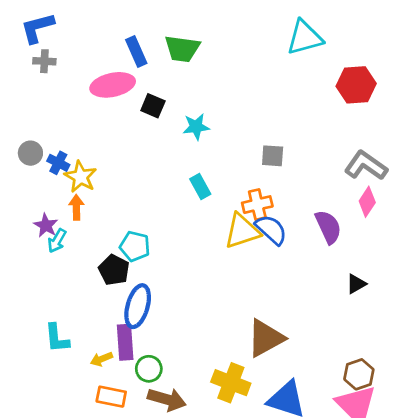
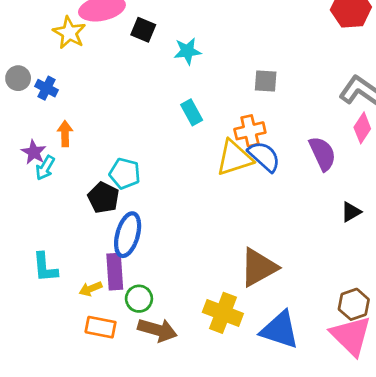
yellow star: (81, 177) -> (69, 33), moved

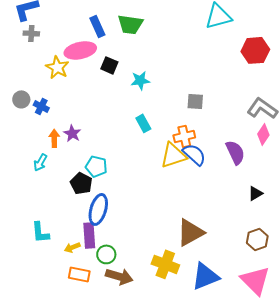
purple star: (34, 152) -> (72, 133), moved
brown hexagon: (354, 304) -> (257, 239), moved
blue triangle: (280, 330) -> (205, 276), turned -40

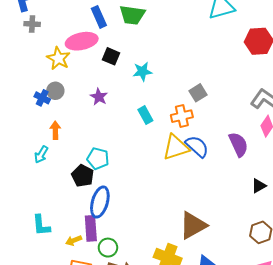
gray circle: (21, 99) -> (55, 91), moved
gray square: (195, 101) -> (198, 93), turned -36
purple star: (72, 133) -> (99, 97), moved
orange cross: (184, 136) -> (182, 116), moved

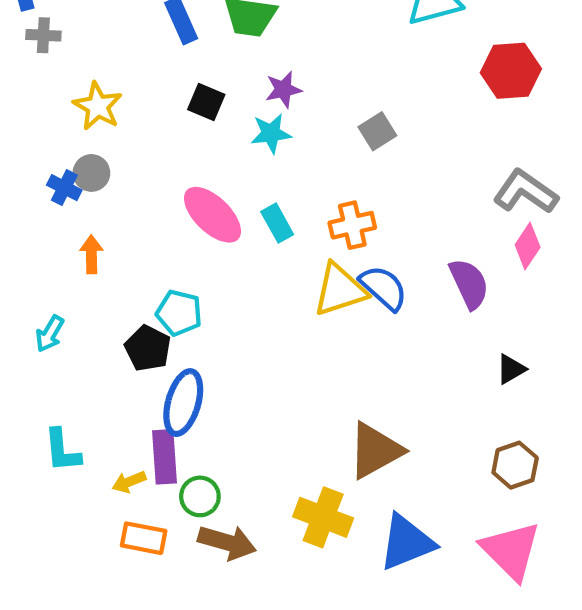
pink ellipse: (82, 41) -> (212, 215), moved, turned 56
gray square: (198, 93) -> (377, 131), moved
purple star: (99, 97) -> (283, 90), moved, turned 30
cyan arrow: (41, 154) -> (50, 334), moved

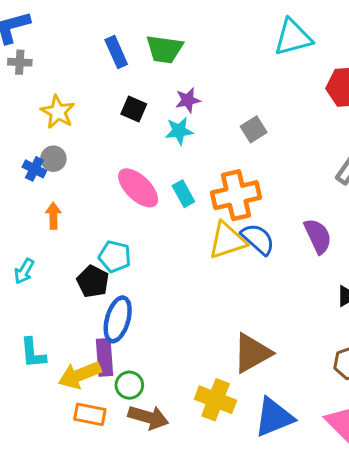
orange cross: (352, 225) -> (236, 195), size x1.5
yellow arrow: (129, 482) -> (80, 375), size x1.8

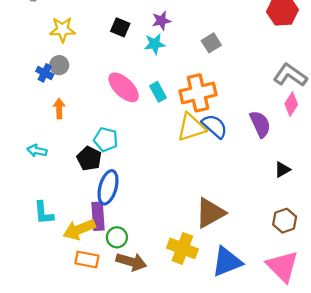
yellow star: (58, 112) -> (62, 30), turned -30
cyan arrow: (24, 271) -> (37, 151), turned 72

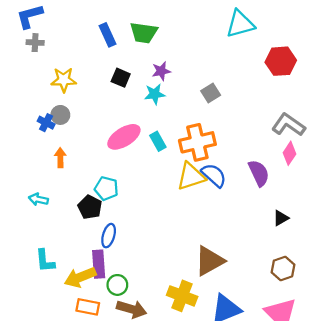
pink ellipse: (124, 87) -> (124, 137), turned -76
blue ellipse: (108, 187) -> (109, 236), size x0.7

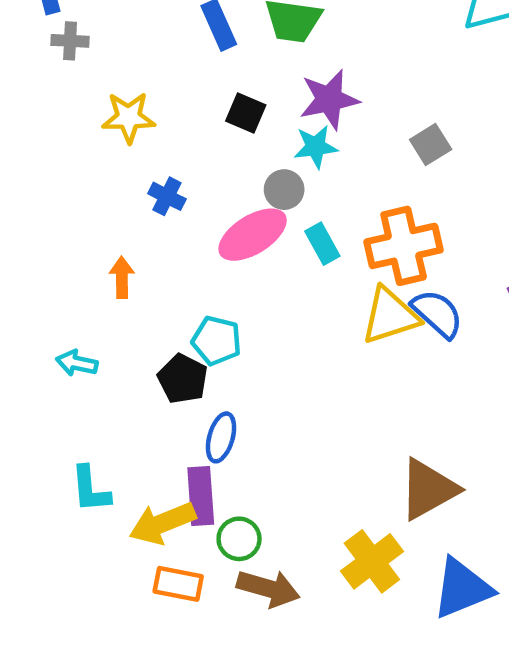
purple star: (161, 71) -> (329, 99), size x1.5
gray circle: (60, 115) -> (284, 190), moved
blue cross: (46, 123) -> (167, 196), moved
yellow cross: (182, 296) -> (372, 561), turned 32

